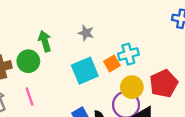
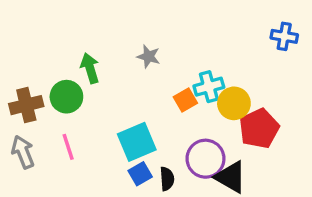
cyan square: (85, 71) -> (137, 142), moved
yellow circle: (132, 87) -> (234, 103), moved

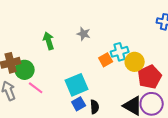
green circle: (66, 97) -> (25, 70), moved
pink line: (68, 147) -> (36, 88), turned -35
purple circle: (205, 159) -> (152, 104), moved

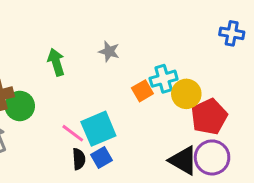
pink line: (36, 88) -> (73, 133), moved
black semicircle: (95, 107) -> (79, 159), moved

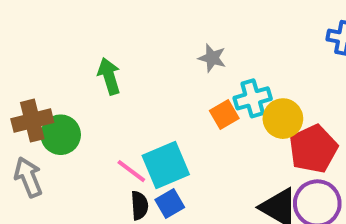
gray star: (109, 51) -> (212, 58), moved

